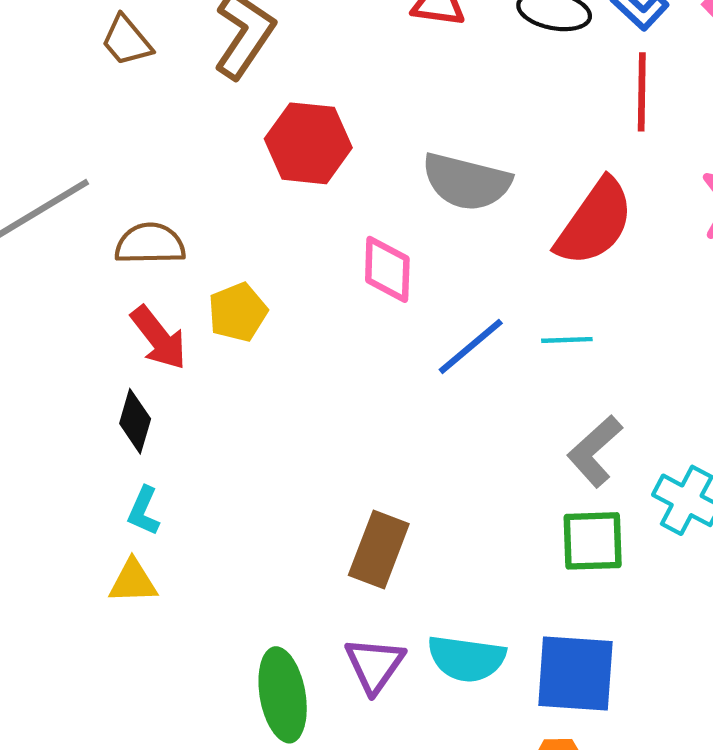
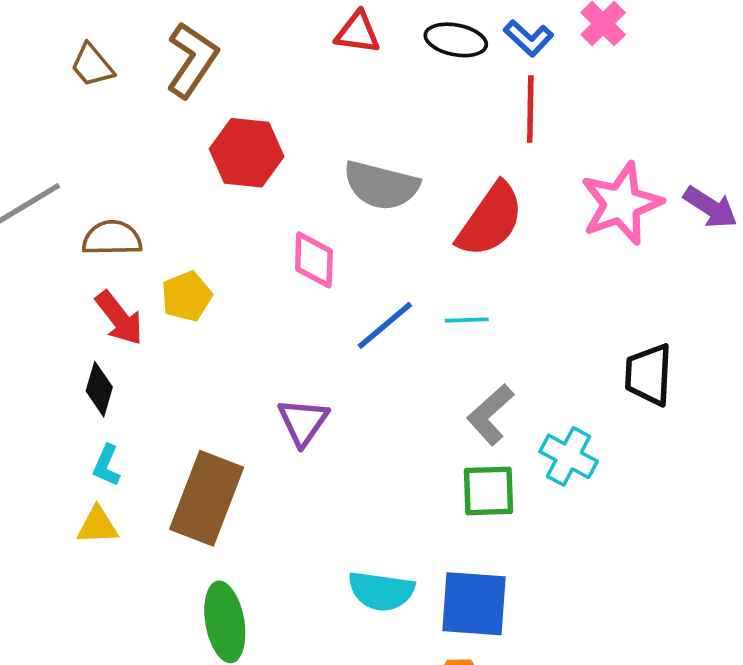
brown rectangle: (379, 549) -> (207, 498), moved, size x1.4
purple triangle: (375, 665) -> (303, 422), moved

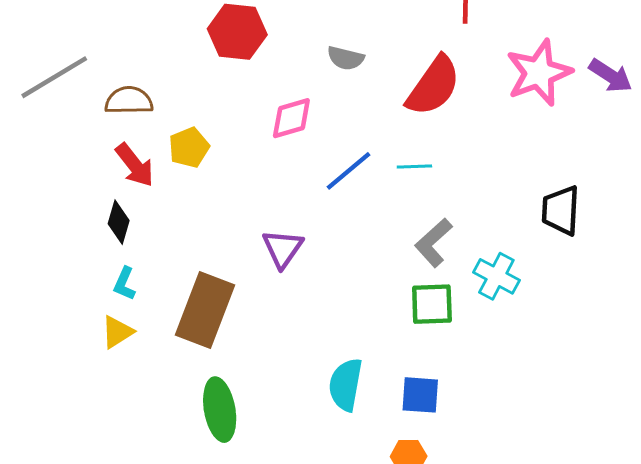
gray semicircle: (381, 185) -> (346, 58), size x0.6
pink diamond: (314, 260) -> (291, 118), turned 72
yellow triangle: (97, 526) -> (117, 332), turned -30
cyan semicircle: (381, 591) -> (346, 385), turned 92
blue square: (474, 604) -> (420, 395), size x0.7

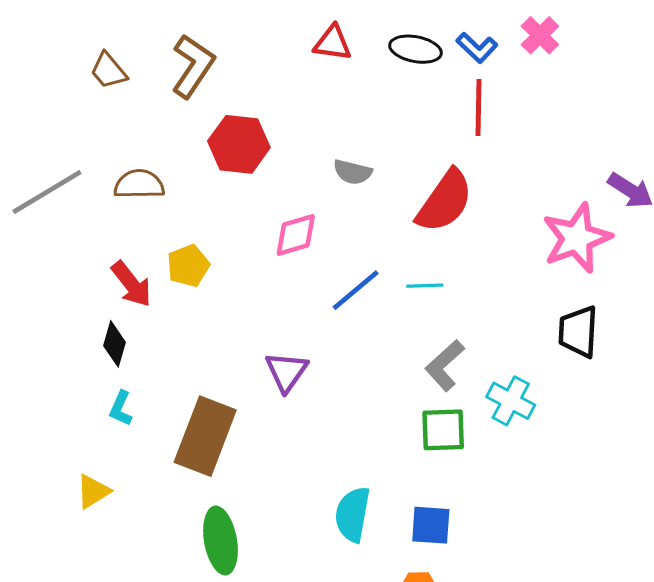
pink star: (539, 73) -> (577, 238), moved
brown semicircle: (129, 101) -> (139, 184), moved
yellow triangle: (117, 332) -> (93, 491), moved

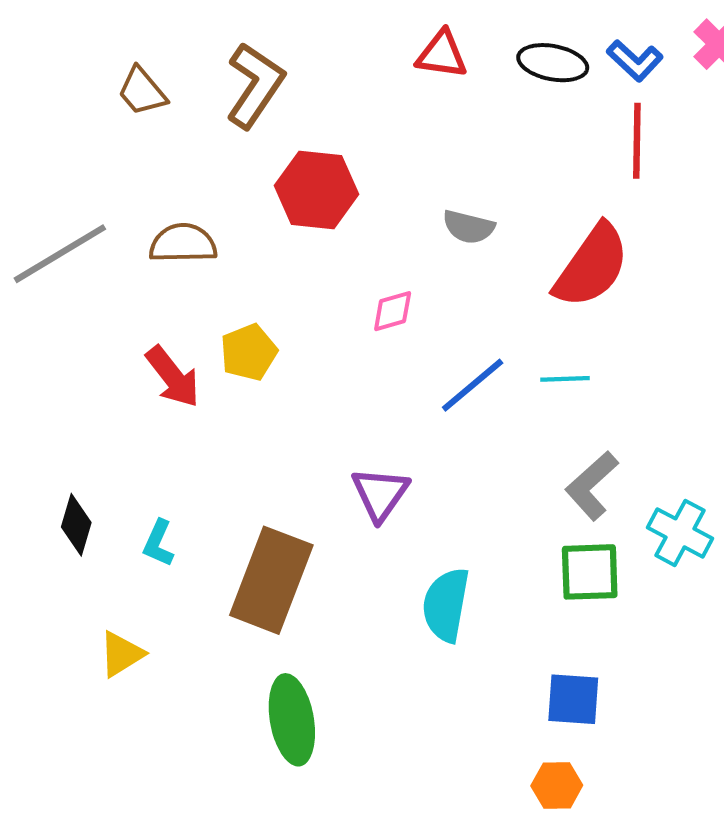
pink diamond: (296, 235) -> (393, 311), size x0.7
black diamond: (115, 344) -> (76, 525), moved
cyan semicircle: (353, 514) -> (446, 605), moved

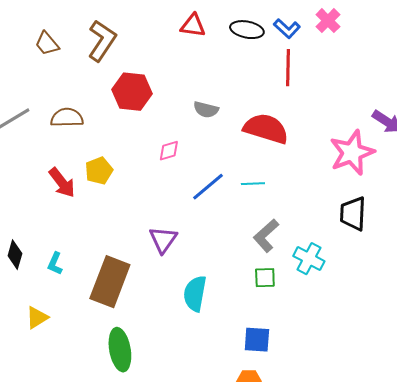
red semicircle: (592, 266) -> (266, 129), turned -108
green square: (590, 572) -> (265, 278), size x0.7

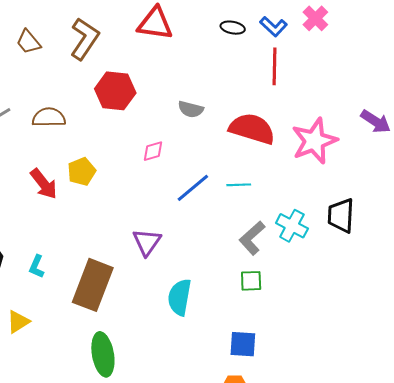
red triangle: (193, 26) -> (155, 23), moved, size x1.4
black ellipse: (247, 30) -> (233, 28), size x0.7
pink star: (352, 153) -> (314, 141), moved
cyan cross: (309, 259) -> (292, 226), moved

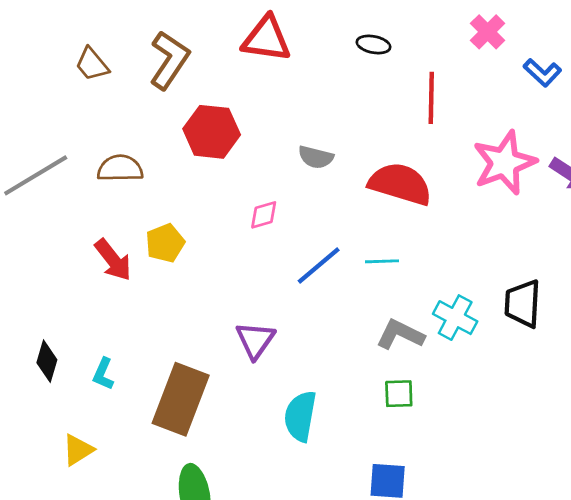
blue L-shape: (274, 27) -> (542, 73), moved
pink star: (314, 141) -> (504, 163), moved
gray L-shape: (252, 238) -> (400, 334), turned 68

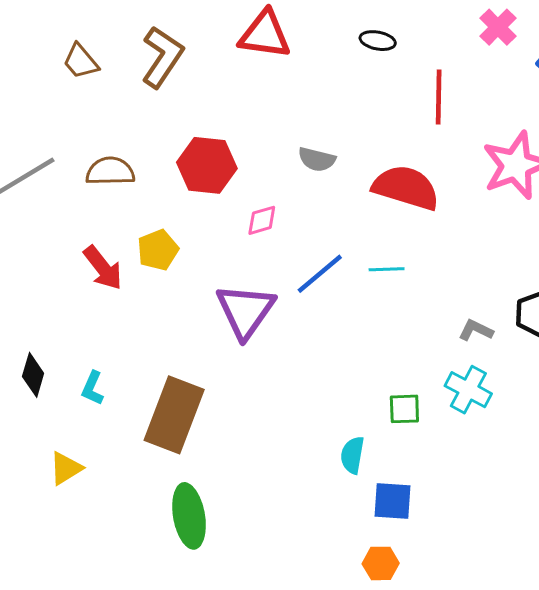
red hexagon: (212, 132) -> (207, 165), moved
cyan cross: (455, 318) -> (468, 390), moved
gray L-shape: (400, 334) -> (476, 330), moved, size x0.7
purple triangle: (255, 340) -> (245, 311), moved, size x1.4
cyan semicircle: (300, 416) -> (352, 455), moved, size x0.7

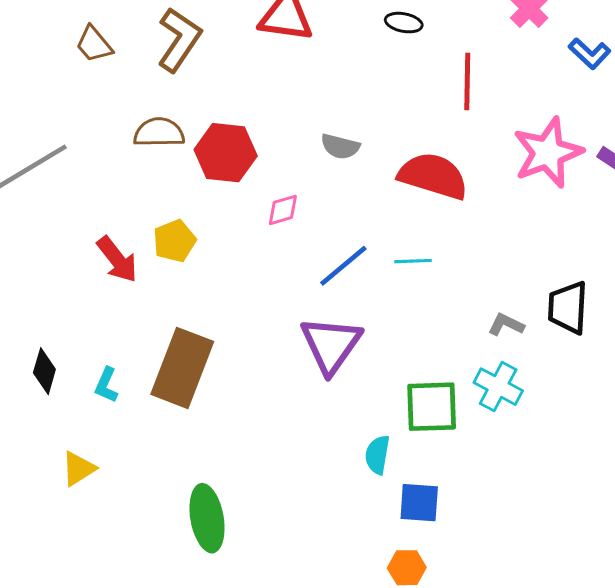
brown semicircle: (110, 171) -> (159, 133), moved
purple triangle: (245, 311) -> (331, 345), moved
green square: (404, 409) -> (432, 407), size x1.6
brown rectangle: (174, 415) -> (182, 368), moved

